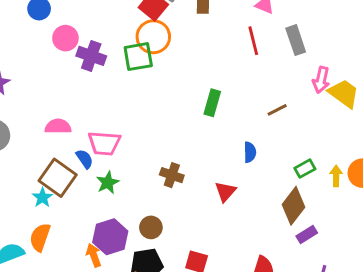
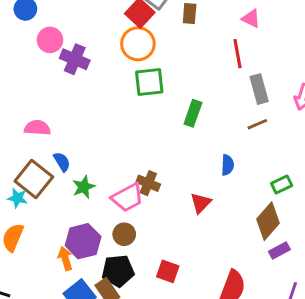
gray rectangle: (296, 40) -> (259, 89), moved
green square: (138, 57) -> (149, 82), moved
pink trapezoid: (104, 143) -> (128, 198), moved, turned -36
cyan star: (42, 198) -> (18, 198), turned -30

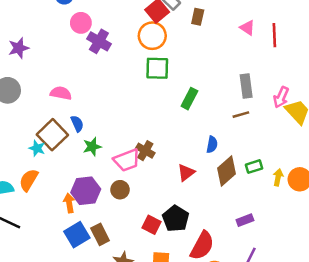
red line: (238, 54) -> (274, 35), moved
brown diamond: (268, 221) -> (226, 171), moved
black pentagon: (118, 271) -> (176, 219), moved, turned 30

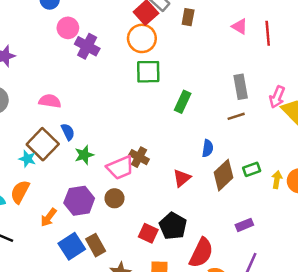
orange arrow: (69, 203) -> (49, 217), moved, turned -132

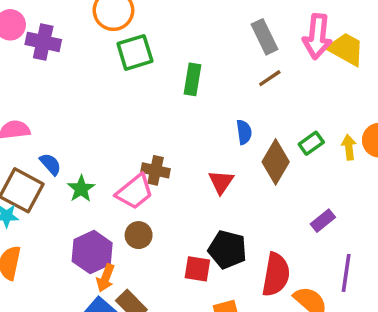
pink arrow: (277, 97) -> (317, 36), size x1.4
orange arrow: (49, 217) -> (106, 278), moved

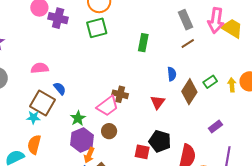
green square: (135, 52) -> (97, 28), moved
green star: (81, 189) -> (78, 118), moved

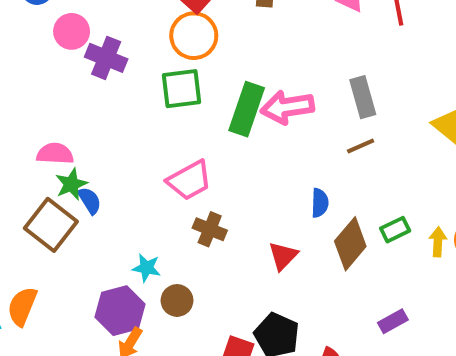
pink arrow: (216, 20) -> (287, 107), moved, turned 65
green rectangle: (143, 43) -> (247, 109), moved, size x1.4
pink trapezoid: (108, 106) -> (189, 180), moved
cyan star: (33, 117) -> (147, 268), moved
green star: (78, 118) -> (71, 184), moved

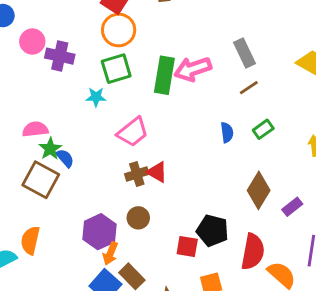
brown cross: (210, 229) -> (137, 174), moved, turned -30
green rectangle: (395, 230) -> (263, 129), moved
brown diamond: (350, 244) -> (259, 190), moved
red triangle: (283, 256) -> (157, 172), moved, turned -35
cyan star: (147, 268) -> (96, 97), moved

